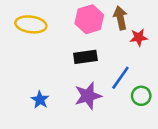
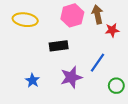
black rectangle: (85, 57) -> (59, 46), moved
green circle: (141, 96) -> (116, 86), moved

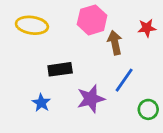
brown arrow: (97, 14) -> (115, 43), moved
red star: (112, 30) -> (147, 28), moved
black rectangle: (59, 46) -> (60, 69), moved

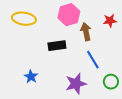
black rectangle: (60, 69) -> (57, 46), moved
blue line: (124, 80) -> (93, 60), turned -66
purple star: (91, 99) -> (76, 84), moved

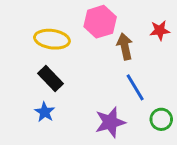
yellow ellipse: (24, 19) -> (52, 39), moved
black rectangle: (57, 46) -> (50, 79), moved, turned 54

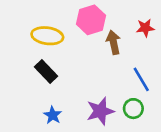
blue line: (135, 87) -> (141, 79), moved
blue star: (45, 112) -> (53, 115), moved
green circle: (161, 119) -> (133, 109), moved

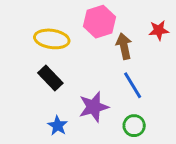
blue line: (141, 79) -> (133, 85), moved
green circle: (133, 109) -> (134, 126), moved
purple star: (100, 111) -> (94, 107), moved

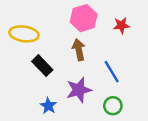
red star: (159, 30) -> (121, 25), moved
yellow ellipse: (52, 39) -> (24, 34), moved
brown arrow: (124, 46) -> (79, 50), moved

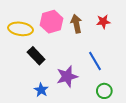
pink hexagon: (84, 18) -> (52, 22), moved
brown arrow: (79, 50) -> (76, 24), moved
green circle: (113, 106) -> (104, 91), moved

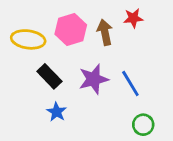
red star: (103, 22) -> (133, 18), moved
purple star: (67, 76) -> (93, 79), moved
blue star: (41, 90) -> (57, 112), moved

